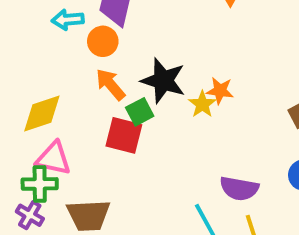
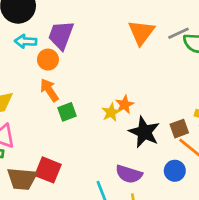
black star: (163, 81) -> (144, 132), moved
orange star: (220, 91) -> (125, 105), turned 30
red square: (124, 135) -> (48, 170), moved

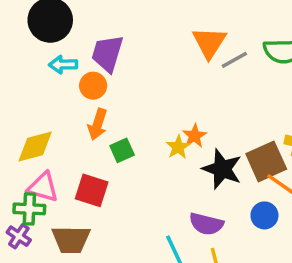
gray line: (178, 33) -> (234, 60), moved
orange arrow: (49, 90) -> (98, 124), turned -125
brown square: (179, 129) -> (266, 161), size x1.6
red square: (48, 170) -> (92, 190), moved

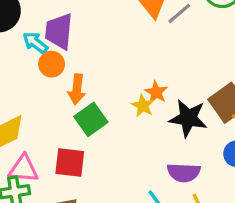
cyan arrow: (63, 65) -> (35, 43), moved, turned 50
orange arrow: (98, 124) -> (77, 89), moved
green square: (122, 150) -> (91, 119), size x1.4

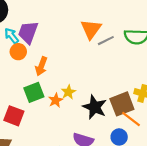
orange arrow: (77, 89) -> (41, 66), moved
orange star: (156, 92) -> (56, 100), moved

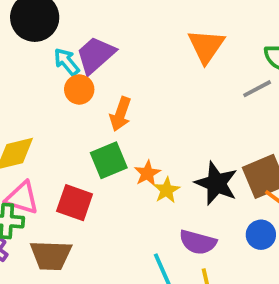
purple trapezoid: (28, 32) -> (96, 55), turned 30
gray line: (106, 41) -> (257, 89), moved
yellow star: (68, 92) -> (167, 190), moved

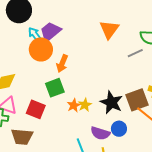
orange circle: (79, 89) -> (41, 49), size x1.5
orange star: (147, 173) -> (74, 105), moved
blue circle: (261, 235) -> (119, 129), moved

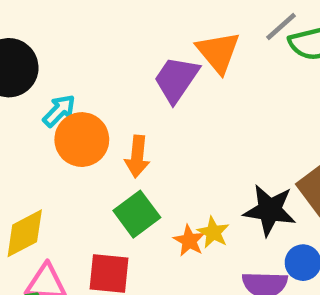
purple trapezoid: (50, 32) -> (176, 79), moved
cyan arrow: (35, 35) -> (59, 111), turned 98
gray line: (135, 53) -> (281, 27), moved

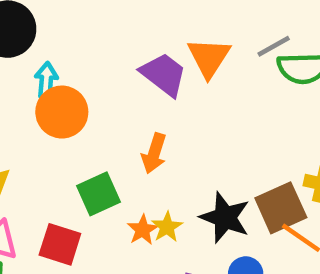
purple trapezoid: (176, 79) -> (164, 74), turned 81
cyan arrow: (59, 111) -> (46, 80), turned -52
orange arrow: (137, 156) -> (154, 153), moved

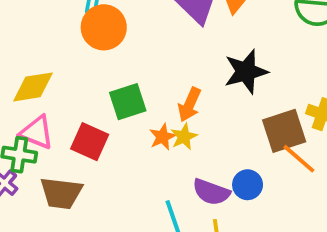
orange arrow: (154, 153) -> (190, 105), moved
black star: (225, 217) -> (246, 72), moved, turned 30

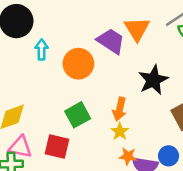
orange circle: (104, 27) -> (78, 64), moved
orange star: (162, 137) -> (128, 156), moved, turned -30

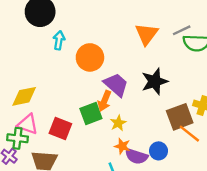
purple trapezoid: (111, 41) -> (116, 85), moved
orange arrow: (120, 109) -> (104, 101), moved
green square: (78, 115) -> (91, 113), moved

